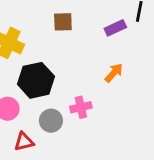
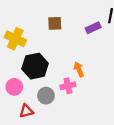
orange arrow: (114, 73) -> (79, 69), moved, turned -64

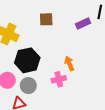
gray circle: (46, 96) -> (28, 86), moved

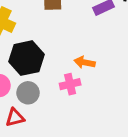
orange arrow: (69, 63) -> (85, 62), turned -56

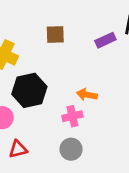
gray circle: (28, 93) -> (71, 149), moved

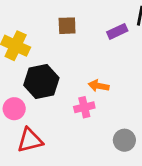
red triangle: (18, 149) -> (30, 140), size x1.4
gray circle: (71, 149) -> (124, 140), moved

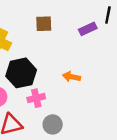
pink cross: (84, 107) -> (36, 98), moved
gray circle: (124, 140) -> (53, 124), moved

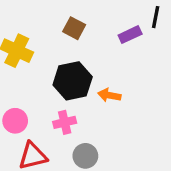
brown square: (44, 24) -> (74, 28), turned 30
black hexagon: (21, 73) -> (73, 81), moved

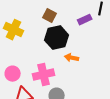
black hexagon: (73, 81) -> (57, 38), moved
pink cross: (65, 122) -> (44, 75), size x1.5

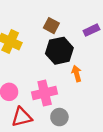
orange arrow: (72, 58) -> (77, 74), turned 64

